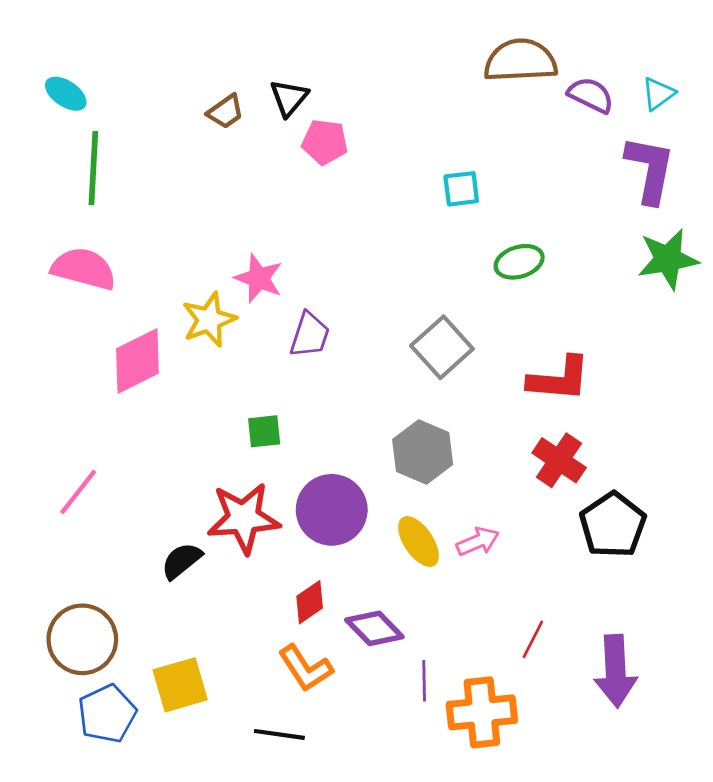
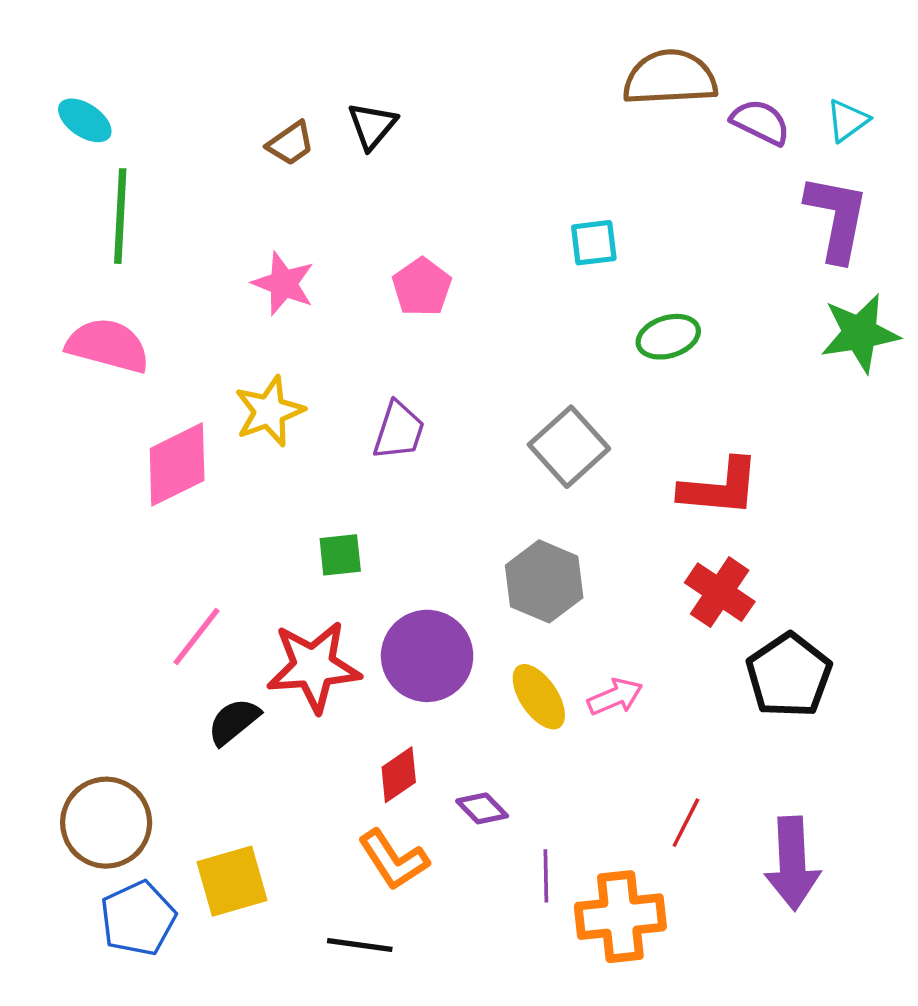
pink pentagon: (325, 142) -> (422, 287), moved, turned 30
pink star: (259, 278) -> (283, 284), moved
pink line: (78, 492) -> (197, 636), moved
purple diamond: (374, 628) -> (482, 808), size x0.7

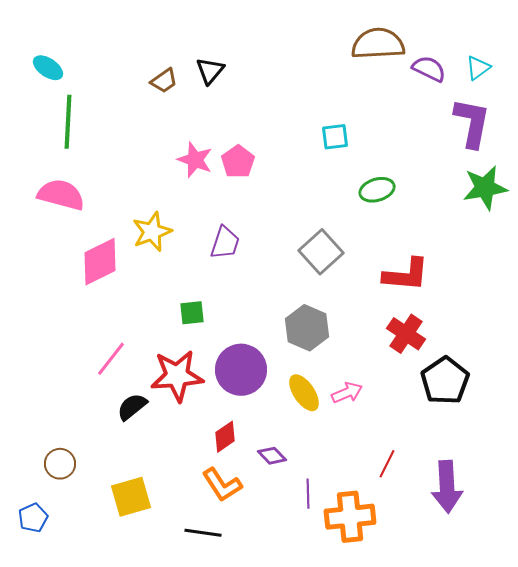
pink star: (283, 284) -> (195, 160), moved
brown circle: (106, 823) -> (60, 464), size x0.6
blue pentagon: (138, 918) -> (33, 518), moved, size x0.7

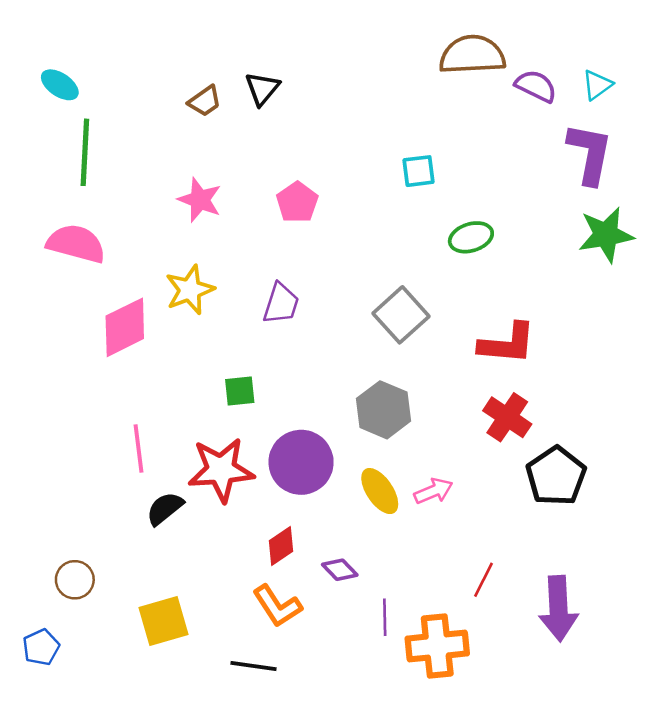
pink star: (195, 160) -> (200, 200), moved
pink line: (111, 359) -> (139, 449), turned -45

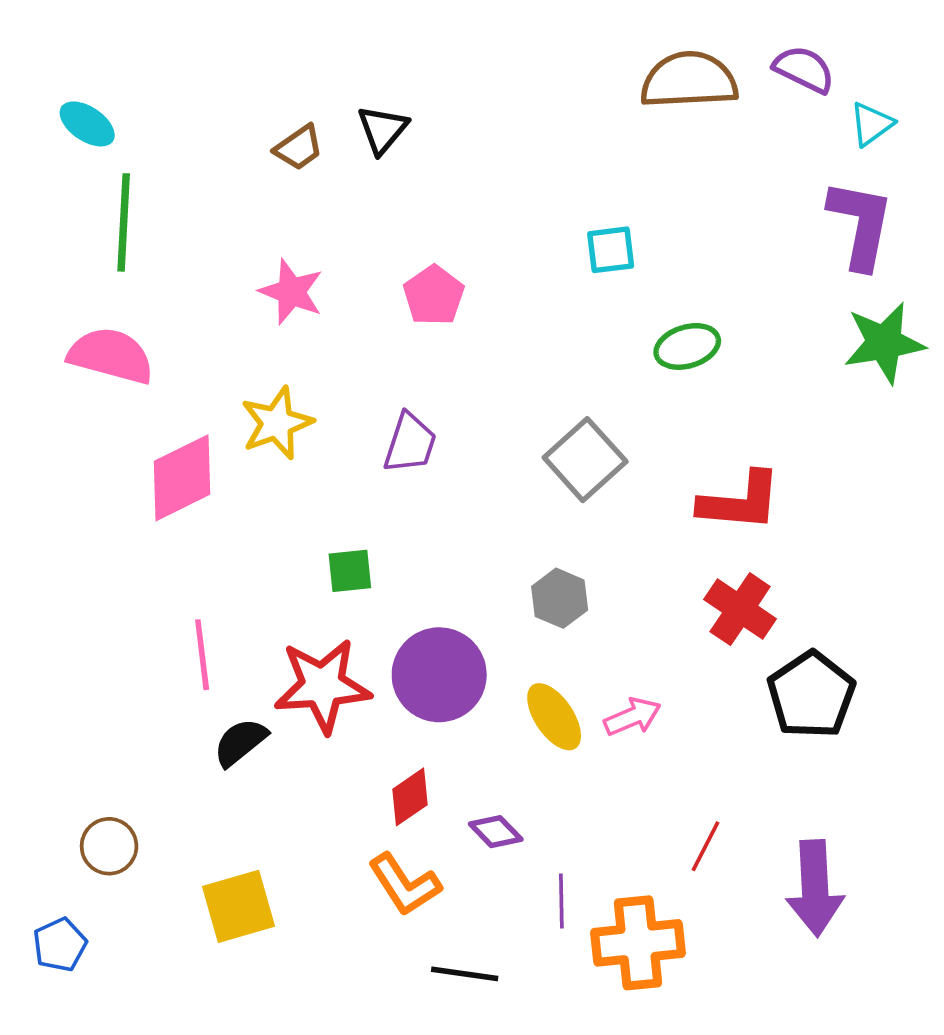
purple semicircle: (536, 86) -> (804, 69), moved
gray hexagon: (383, 410) -> (560, 598), size x0.7
black line: (254, 666) -> (465, 974), moved

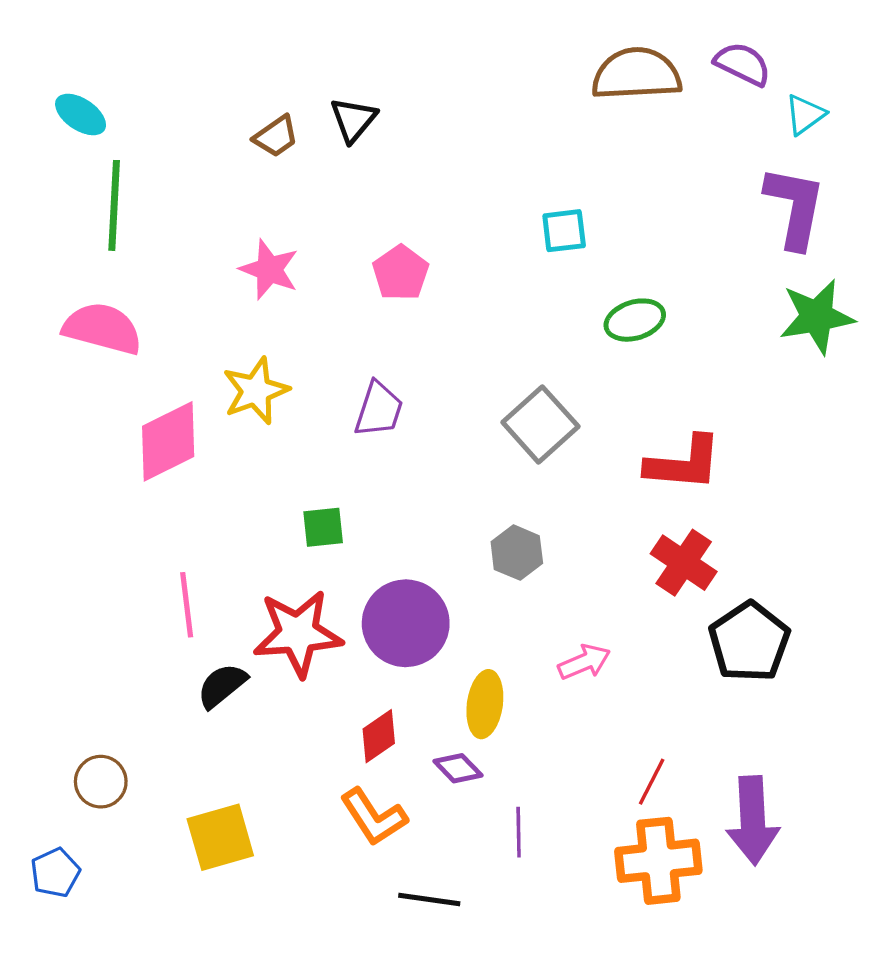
yellow ellipse: (554, 717) -> (485, 704), moved, turned 42
orange cross: (638, 943) -> (658, 861), moved

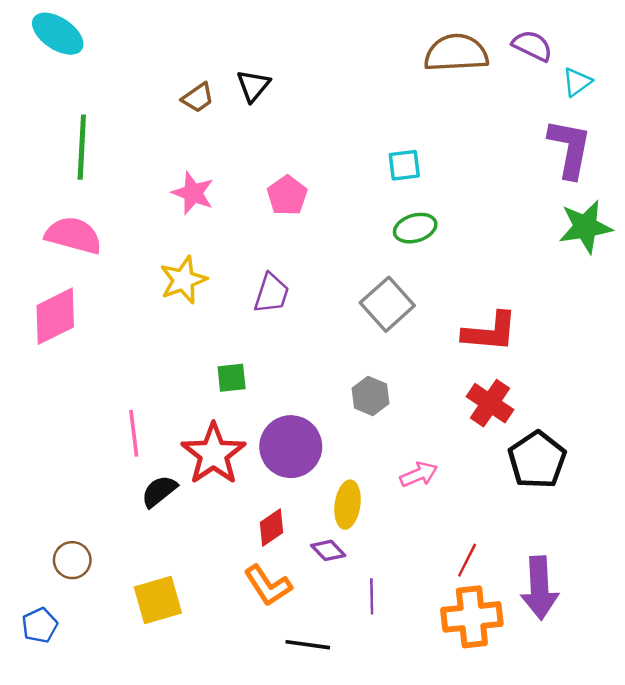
cyan ellipse: (81, 114) -> (58, 34), moved, size x1.4
green ellipse: (635, 320) -> (415, 228), moved
pink diamond: (168, 441) -> (55, 316), moved
red star: (298, 633) -> (213, 454), turned -30

